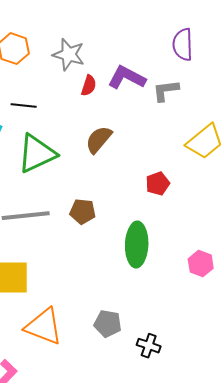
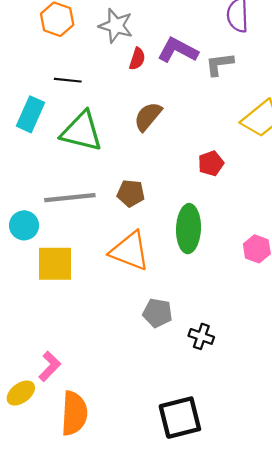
green triangle: (37, 154) -> (82, 131), turned 39
orange triangle: (44, 327) -> (130, 251), moved

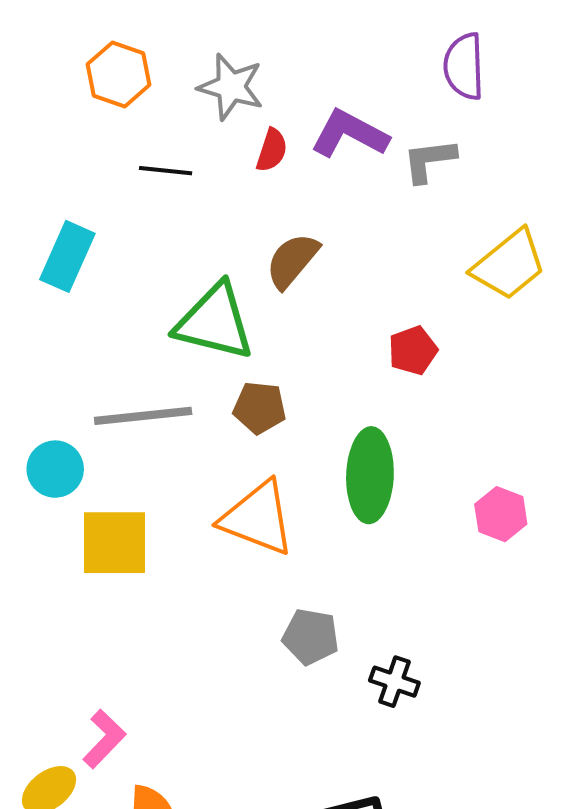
black line: (68, 80) -> (166, 171), moved
green triangle: (82, 131) -> (215, 322), moved

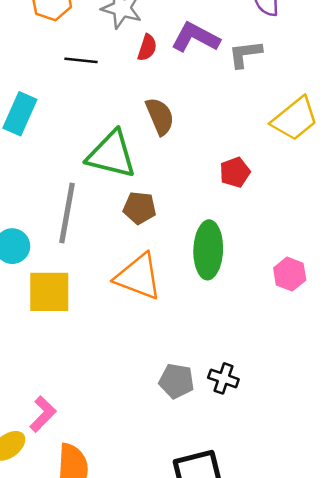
brown semicircle: (292, 261) -> (160, 116), turned 117
gray line: (143, 416) -> (67, 213), turned -74
gray pentagon: (311, 637) -> (176, 381), moved

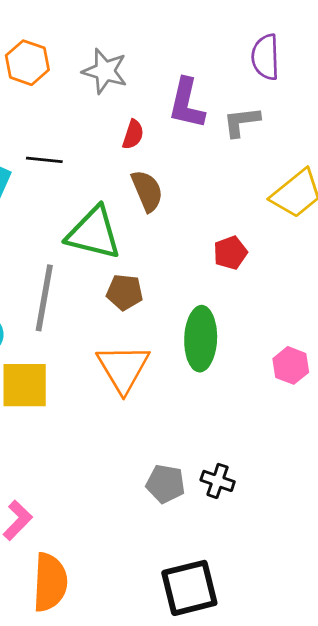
purple L-shape: (195, 37) -> (187, 104), turned -105
red semicircle: (147, 48) -> (133, 134), moved
black line: (81, 60) -> (44, 160), moved
orange triangle: (138, 277) -> (123, 368), turned 38

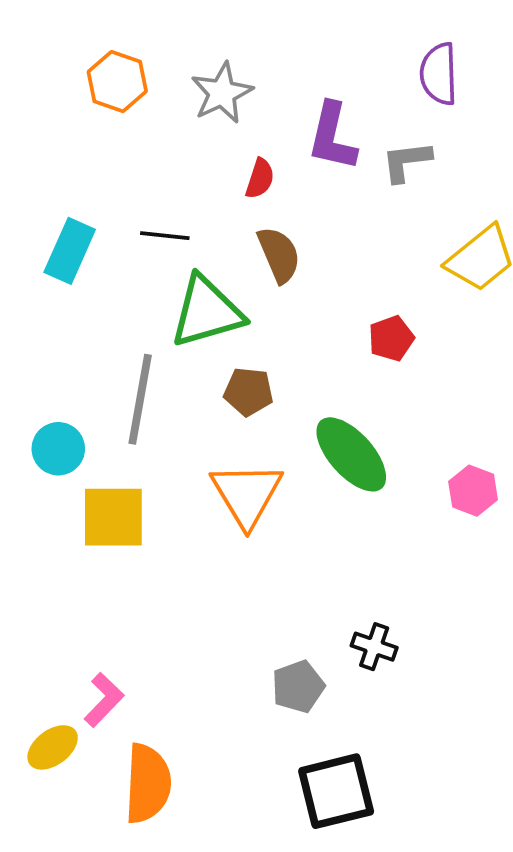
gray star: (105, 71) -> (222, 93), turned 30
black line: (44, 160) -> (165, 236), moved
green triangle: (94, 233) -> (207, 312), turned -30
green ellipse: (201, 339) -> (351, 454), turned -44
gray pentagon: (165, 484) -> (298, 687), moved, turned -30

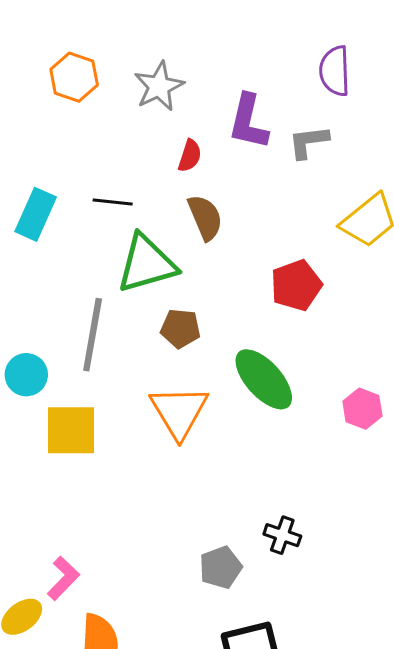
red pentagon: (391, 338) -> (296, 285), size x1.4

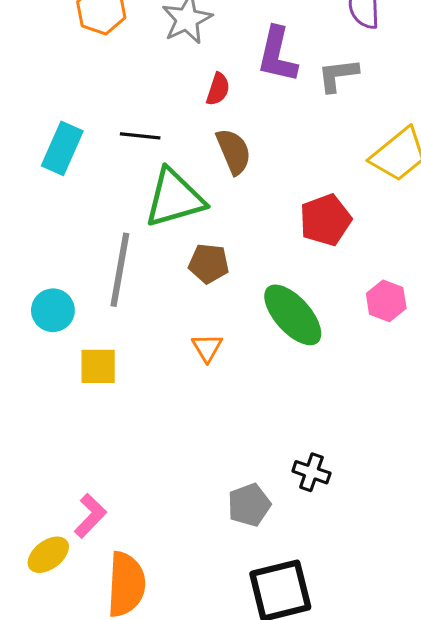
pink hexagon: (362, 409) -> (386, 301), moved
orange triangle: (179, 412) -> (207, 348), size x0.5
yellow square: (71, 430) -> (98, 366), size x0.7

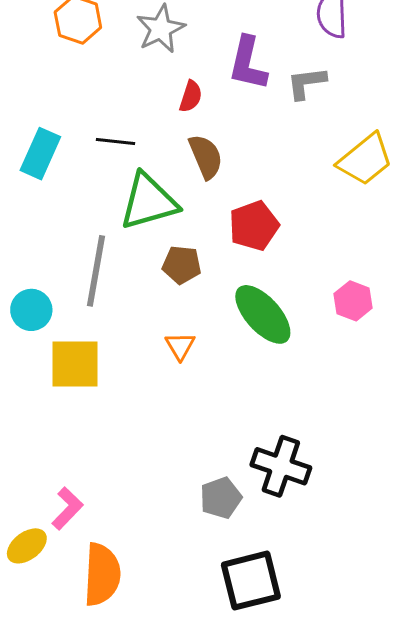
red pentagon: (325, 220) -> (254, 226), moved
yellow square: (98, 366) -> (75, 364), size x1.4
black cross: (311, 472) -> (281, 466), size x1.6

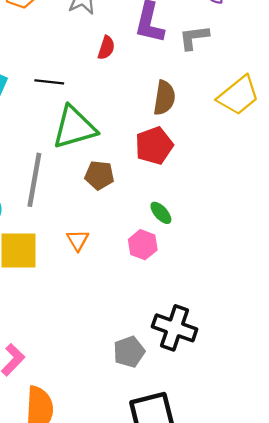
brown semicircle: (206, 157) -> (164, 98), moved, turned 32
pink hexagon: (353, 301) -> (143, 245), moved
green ellipse: (263, 314) -> (161, 213), size x0.5
orange triangle: (180, 346) -> (78, 240), moved

